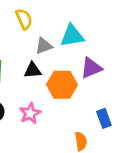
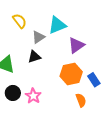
orange hexagon: (62, 85) -> (71, 74), moved
pink star: (30, 113) -> (33, 96), moved

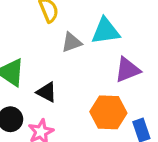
black triangle: (34, 57) -> (47, 92), moved, turned 32

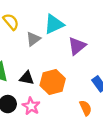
orange hexagon: (108, 112) -> (53, 82), moved

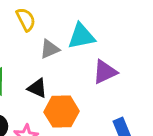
black triangle: (27, 78) -> (37, 88), moved

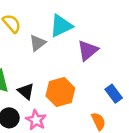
black triangle: (37, 88) -> (26, 91), moved, turned 30

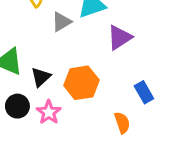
black triangle: (26, 91) -> (41, 77), turned 30

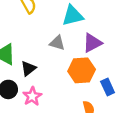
gray triangle: (61, 22) -> (57, 43), moved, turned 42
orange hexagon: (81, 83) -> (82, 70), moved

